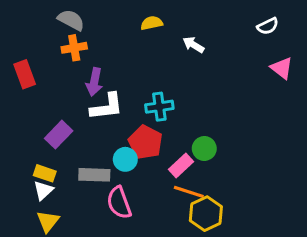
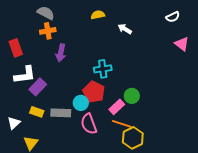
white L-shape: (107, 107) -> (25, 75), moved
yellow rectangle: (45, 173) -> (37, 112), moved
white triangle: (43, 190) -> (14, 123), moved
pink semicircle: (119, 203) -> (89, 124), moved

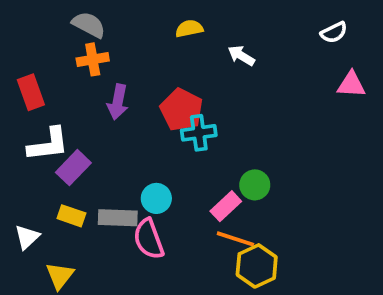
pink triangle: (182, 44) -> (351, 85), turned -35
red pentagon: (94, 92) -> (181, 110), moved
pink semicircle: (89, 124) -> (149, 239), moved

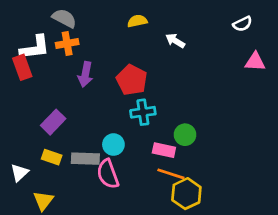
cyan cross: (199, 133) -> (143, 112), moved
white L-shape: (48, 144) -> (35, 48), moved
pink rectangle: (226, 206) -> (164, 150), turned 55

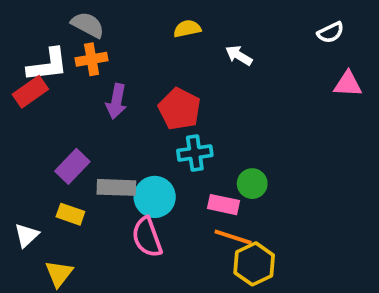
red rectangle: (22, 67) -> (30, 92), turned 75
cyan circle: (113, 145) -> (155, 197), size x1.4
gray rectangle: (85, 159) -> (116, 187), moved

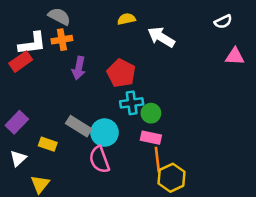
white arrow: (239, 55) -> (161, 37), size x1.5
purple rectangle: (72, 166) -> (17, 122), moved
green circle: (252, 184) -> (151, 113), moved
gray rectangle: (116, 187) -> (79, 126), turned 30
orange line: (233, 237) -> (157, 160), turned 65

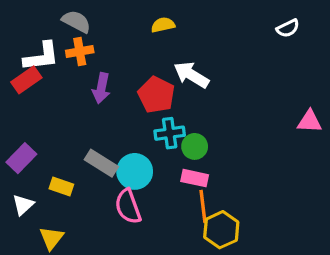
white arrow: (161, 37) -> (191, 75), moved
pink triangle: (235, 56) -> (310, 121), moved

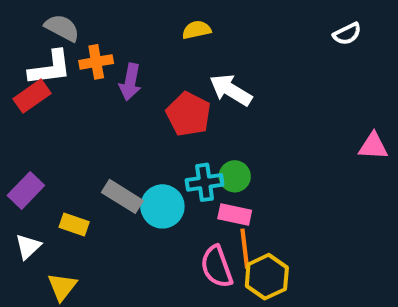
gray semicircle: (76, 22) -> (62, 28), moved
purple arrow: (101, 88) -> (130, 82), moved
cyan cross: (170, 133) -> (205, 182), moved
pink semicircle: (128, 206) -> (217, 267), moved

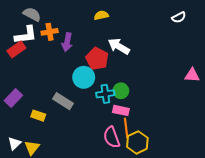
cyan circle: (162, 206) -> (84, 77), moved
white triangle: (28, 247) -> (14, 143), moved

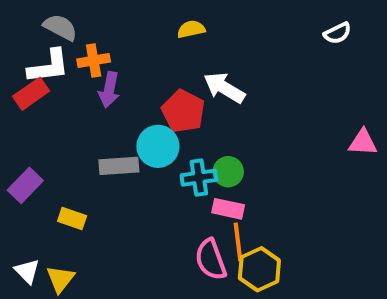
purple arrow: (67, 42) -> (109, 90), moved
gray rectangle: (63, 101) -> (119, 166), moved, turned -36
white triangle: (14, 143) -> (27, 271), turned -32

